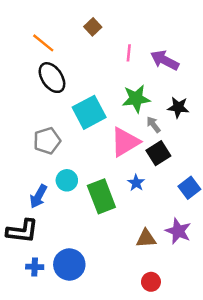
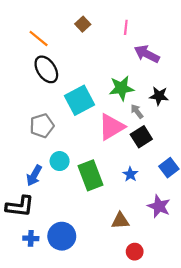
pink line: (129, 53) -> (126, 27), moved
blue star: (136, 183) -> (130, 174), moved
brown triangle: (146, 238) -> (120, 221), moved

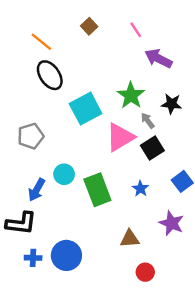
pink line: (126, 27) -> (136, 30), turned -40
green star: (121, 88) -> (131, 95), turned -30
gray pentagon: (42, 126) -> (31, 136), moved

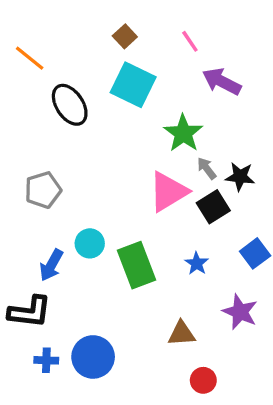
orange line: (41, 42) -> (30, 58), moved
black star: (172, 104) -> (240, 177), moved
cyan square: (86, 109) -> (133, 85), moved, turned -36

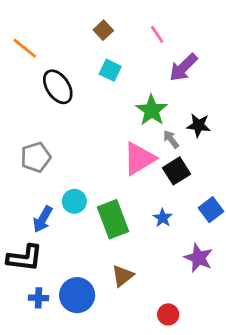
purple arrow: (222, 81) -> (183, 67), turned -72
cyan square: (133, 85) -> (110, 70), size x0.6
black star: (240, 177) -> (199, 125), moved
brown triangle: (182, 334) -> (123, 276), moved, turned -35

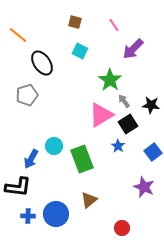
brown square: (103, 30) -> (75, 22), turned -32
black star: (199, 125) -> (151, 105), moved
gray pentagon: (36, 157) -> (27, 95), moved
blue star: (163, 218) -> (118, 146), moved

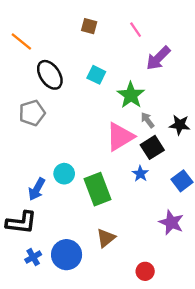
cyan square: (80, 51) -> (96, 75), moved
blue cross: (28, 216) -> (33, 257), turned -32

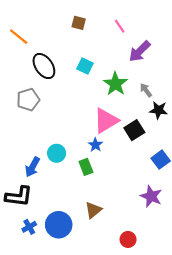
gray arrow: (147, 120) -> (146, 90), moved
blue star: (140, 174) -> (95, 145), moved
green rectangle: (97, 189) -> (86, 167), size x0.6

